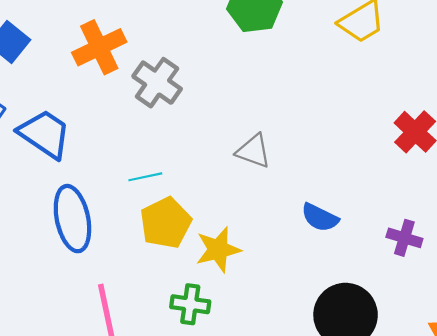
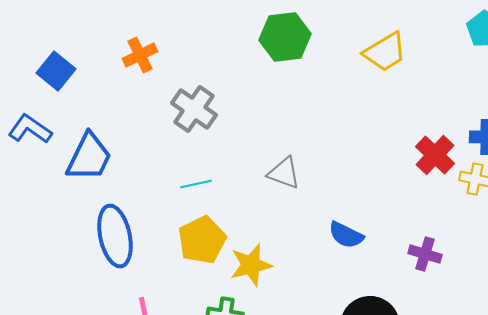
orange cross: (99, 47) -> (140, 55), moved, size x0.7
blue trapezoid: (45, 134) -> (89, 157), turned 82
cyan line: (145, 177) -> (196, 184), moved

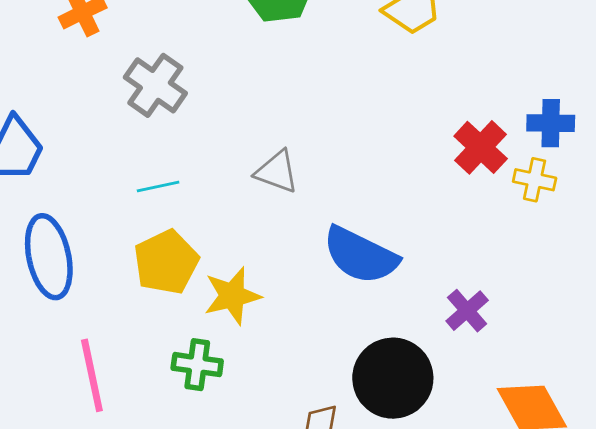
blue semicircle: (346, 235) -> (360, 255), size x1.6
purple cross: (425, 254) -> (467, 311), moved, turned 32

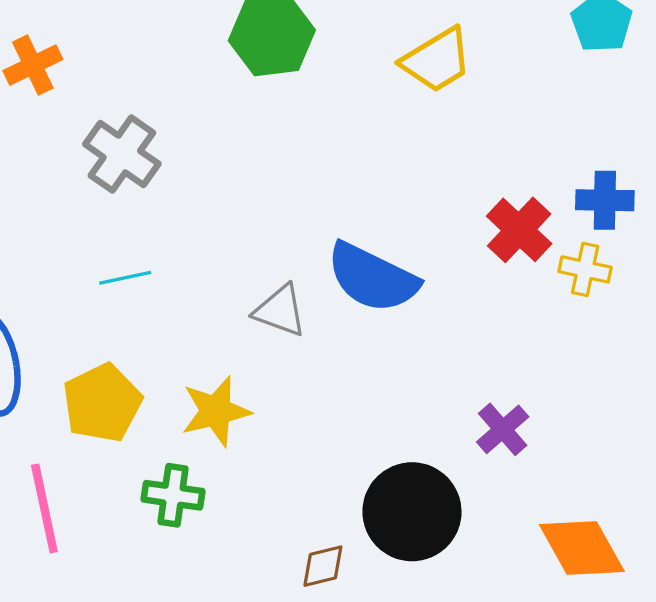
gray triangle: (277, 172) -> (280, 311), moved
blue semicircle: (360, 255) -> (372, 278), moved
yellow pentagon: (166, 262) -> (102, 403), moved

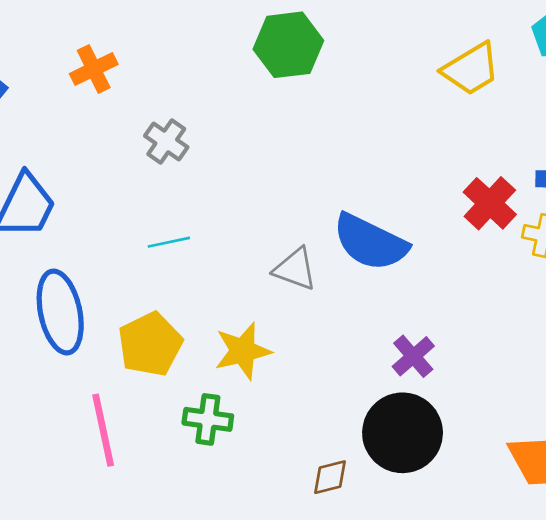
yellow trapezoid: (437, 60) -> (471, 69), moved
gray cross: (122, 154) -> (166, 141), size x0.7
purple cross: (503, 429) -> (413, 356), moved

